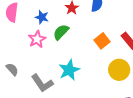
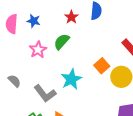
blue star: (42, 17) -> (34, 21), moved
orange square: (102, 41) -> (102, 66), moved

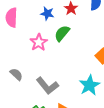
blue star: (34, 21) -> (47, 14), moved
cyan star: (71, 79) -> (89, 85), moved

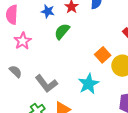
pink star: (39, 42) -> (23, 41), moved

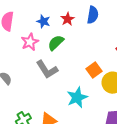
pink star: (23, 41) -> (30, 42), moved
gray L-shape: (46, 84) -> (47, 69), moved

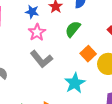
pink star: (30, 42) -> (37, 32), moved
green semicircle: (56, 43) -> (73, 29), moved

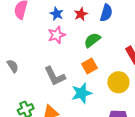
orange square: (88, 54) -> (90, 66), moved
gray L-shape: (41, 59) -> (55, 76), moved

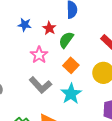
red star: (81, 14) -> (49, 28), moved
pink star: (57, 35) -> (39, 55), moved

